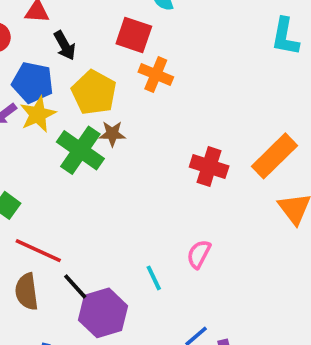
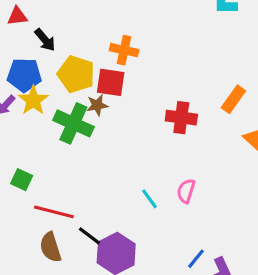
red square: (134, 35) -> (111, 82), moved
orange rectangle: (275, 156) -> (233, 99), size x0.7
cyan line: (154, 278) -> (149, 199), moved

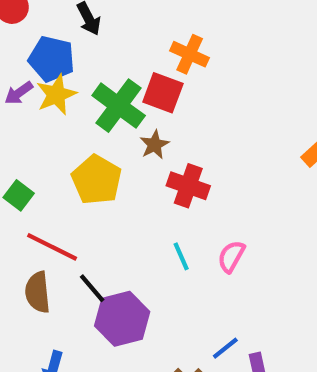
yellow pentagon: (76, 74) -> (97, 180), moved
brown star: (97, 105) -> (154, 145), moved, turned -30
red cross: (181, 118) -> (188, 186), moved
green cross: (73, 123) -> (119, 106), moved

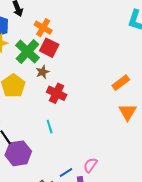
orange cross: (190, 54) -> (43, 28), moved
pink semicircle: (231, 256) -> (90, 165), moved

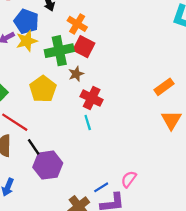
green cross: (27, 52) -> (59, 51), turned 35
cyan line: (50, 127) -> (88, 122), moved

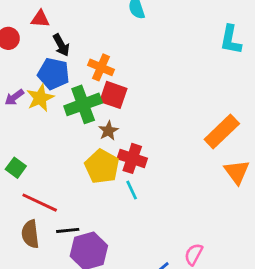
blue pentagon: (26, 21) -> (54, 74), moved
orange rectangle: (164, 87) -> (222, 131), size x1.4
yellow pentagon: (43, 89) -> (102, 166), moved
black line: (34, 147) -> (68, 230), turned -54

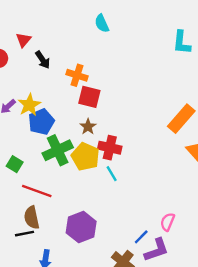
red triangle: (40, 19) -> (23, 40), turned -49
blue pentagon: (54, 74) -> (41, 122), moved, turned -30
green cross: (83, 104) -> (58, 150), moved
black line: (68, 230) -> (25, 234), moved

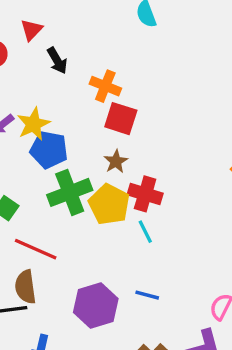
blue pentagon: (41, 122) -> (49, 150), turned 30
blue line: (141, 237) -> (147, 295), moved, turned 56

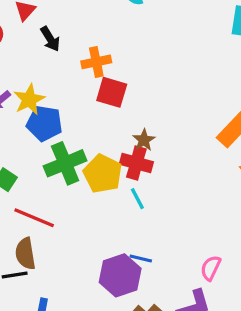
orange cross: (105, 86) -> (96, 62), turned -32
brown star: (116, 161) -> (144, 140), moved
purple hexagon: (96, 306) -> (120, 275), moved

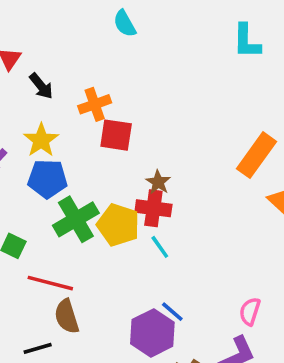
yellow star: (29, 99) -> (41, 140), moved
brown semicircle: (25, 254) -> (67, 316), moved
blue line: (141, 259) -> (172, 312), turned 35

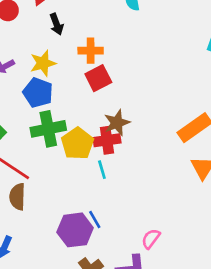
red square: (116, 135) -> (98, 78), turned 35
brown star: (158, 182) -> (117, 123), size x1.4
red cross: (153, 208) -> (107, 140), turned -35

